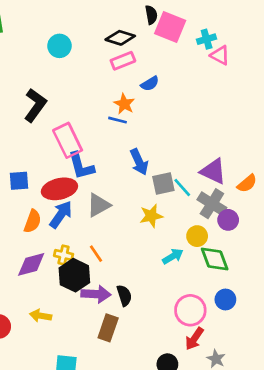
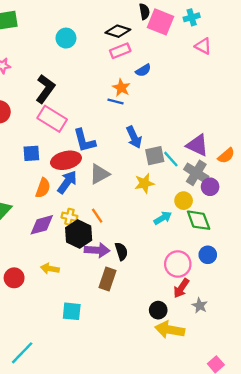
cyan cross: (207, 39) -> (192, 17), moved
pink rectangle: (68, 140) -> (52, 119), moved, turned -32

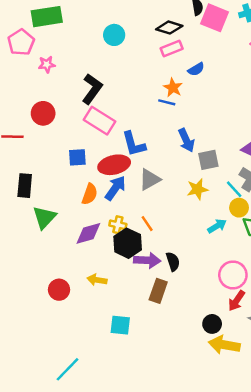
cyan line: (171, 159) -> (234, 189), moved

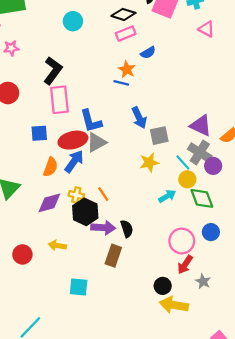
pink rectangle: (99, 121) -> (59, 100), turned 52
gray triangle: (150, 179) -> (96, 142), moved

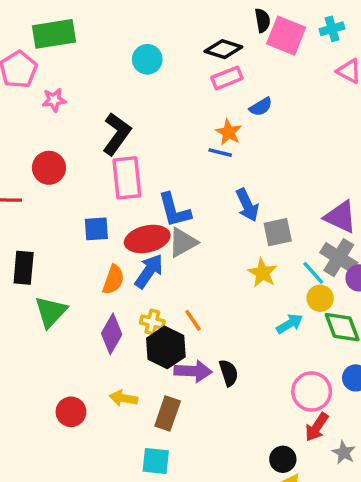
yellow star: (149, 163) -> (262, 273), turned -30
purple diamond: (49, 203) -> (112, 334), turned -45
brown rectangle: (113, 256) -> (168, 414), moved

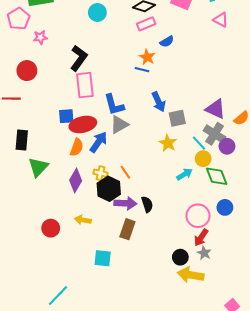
red circle: (49, 168) -> (27, 71), moved
red ellipse: (147, 239) -> (83, 124), moved
brown rectangle: (168, 414) -> (127, 229), moved
gray star: (344, 452) -> (204, 253), moved

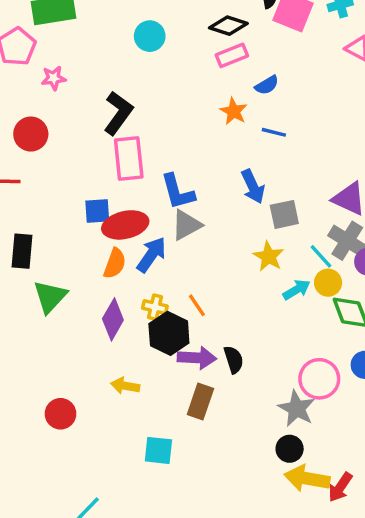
blue line: (142, 70) -> (274, 132), moved
cyan arrow: (184, 174) -> (297, 290), moved
red circle: (51, 228) -> (61, 414), moved
red arrow: (201, 237) -> (340, 487), moved
gray star: (204, 253) -> (297, 409), moved, size x1.5

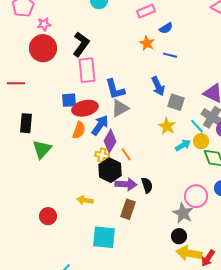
red circle: (31, 134) -> (43, 48), moved, size x1.4
gray square: (284, 214) -> (176, 102), turned 30
purple diamond: (113, 319) -> (110, 141), moved
cyan square: (158, 450) -> (104, 237), size x1.4

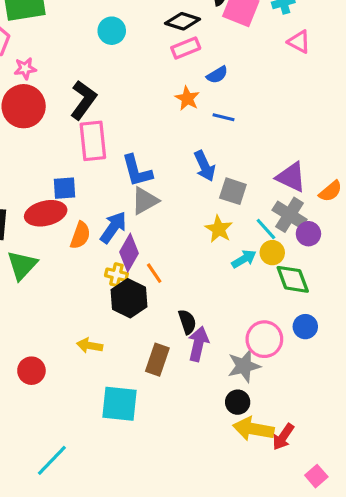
red ellipse: (85, 108) -> (46, 213), moved
purple arrow: (126, 184) -> (198, 344), moved, turned -80
gray star: (183, 213) -> (244, 366), turned 30

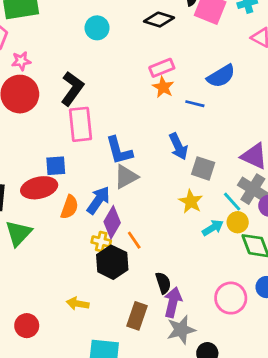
pink rectangle: (186, 48) -> (162, 68), moved
blue semicircle: (217, 75) -> (221, 76), moved, size x1.5
gray star: (244, 366) -> (181, 330), moved

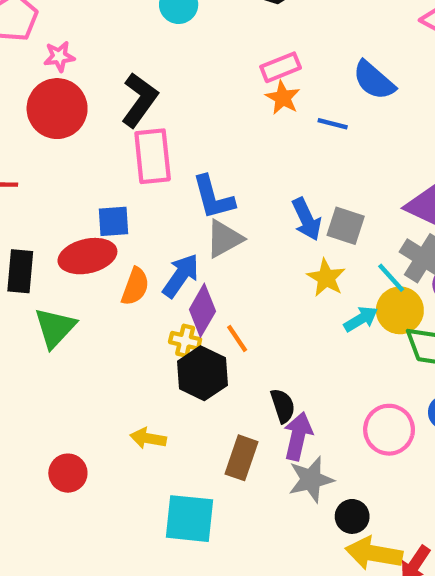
blue semicircle: (221, 76) -> (374, 80), turned 72
blue arrow: (178, 146) -> (307, 219), moved
yellow circle: (238, 222) -> (400, 310), size x1.4

